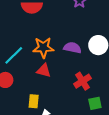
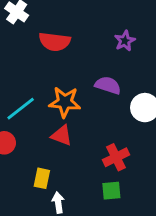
purple semicircle: (72, 48) -> (108, 85), moved
green square: (95, 103) -> (111, 191), moved

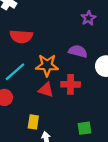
red semicircle: (55, 42) -> (21, 36), moved
red cross: (116, 157) -> (71, 84), moved, turned 30

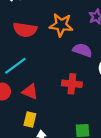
orange star: (47, 65) -> (61, 25), moved
red triangle: (46, 90) -> (30, 92), moved

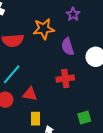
purple semicircle: (82, 50) -> (68, 47), turned -114

